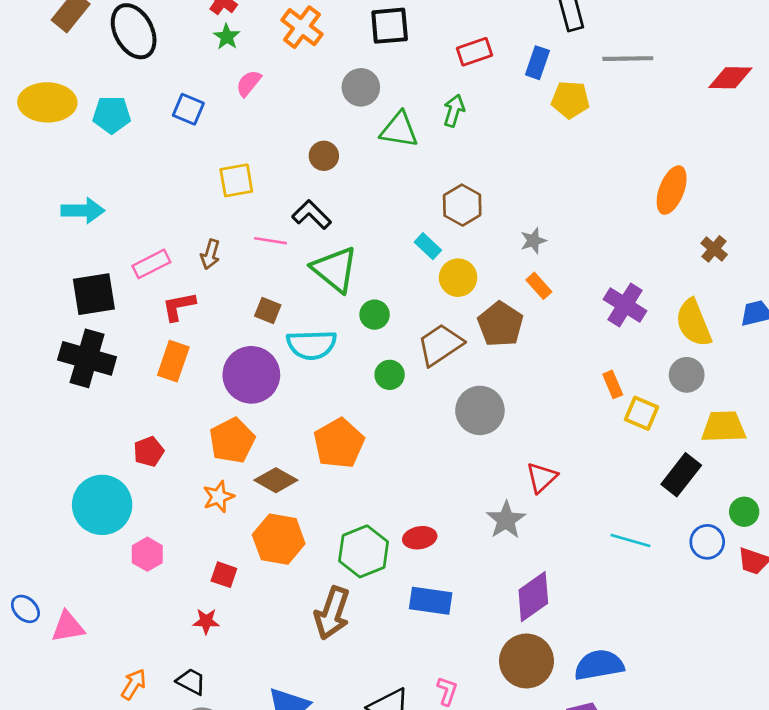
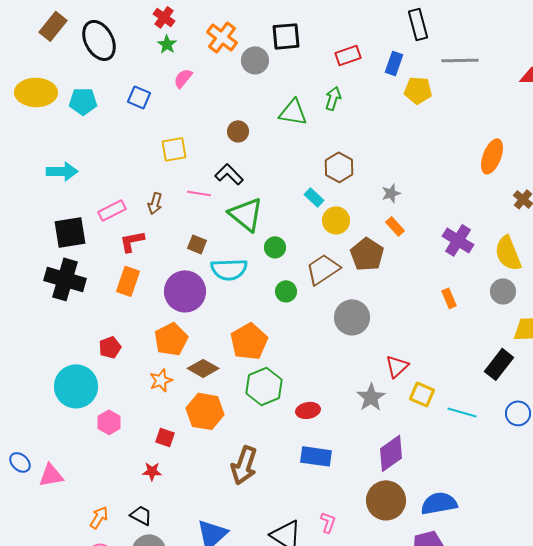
gray circle: (361, 87) -> (255, 60), moved
yellow square: (641, 413) -> (422, 394), moved
green hexagon: (364, 551) -> (264, 386), moved

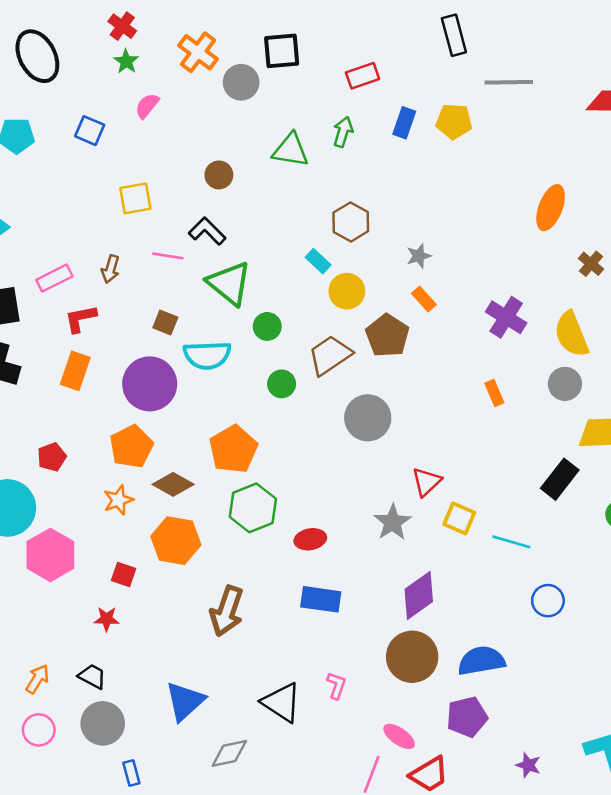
blue rectangle: (394, 63) -> (404, 123), moved
blue circle: (518, 413) -> (548, 601), moved
pink hexagon: (109, 422) -> (50, 555), size x1.6

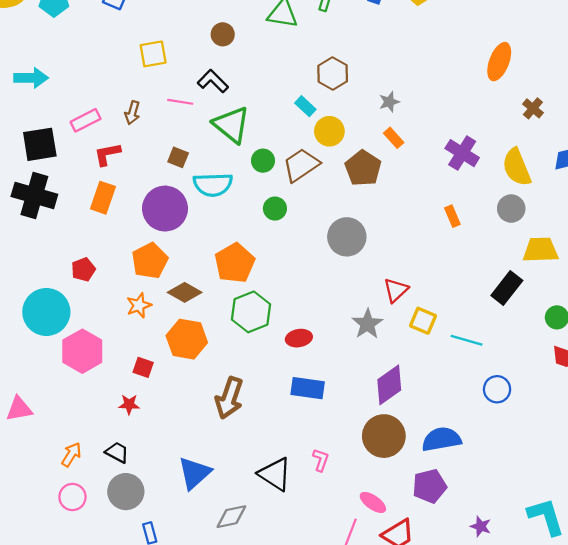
brown trapezoid: (330, 355) -> (301, 165), moved

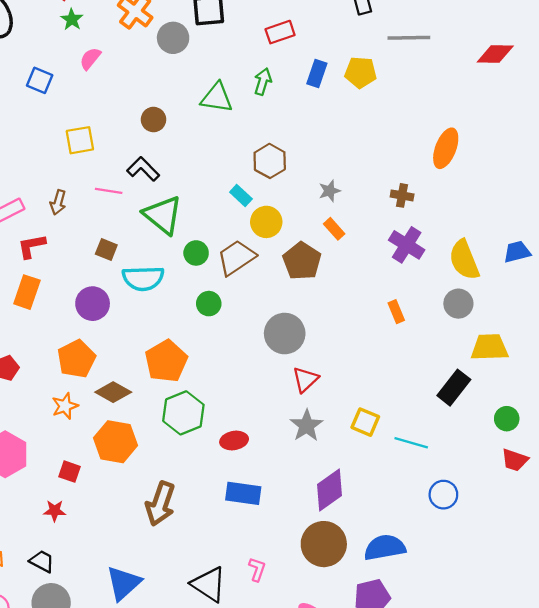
brown cross: (533, 108) -> (402, 195), moved, turned -30
purple circle: (165, 209) -> (93, 304), size x0.7
red triangle: (396, 290) -> (305, 380), moved

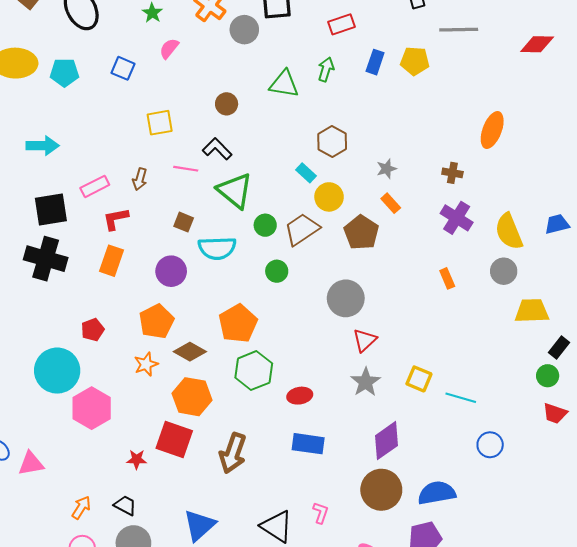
black rectangle: (454, 388) -> (559, 348), moved, size x0.7
red square: (70, 472) -> (174, 440), moved, size x1.8

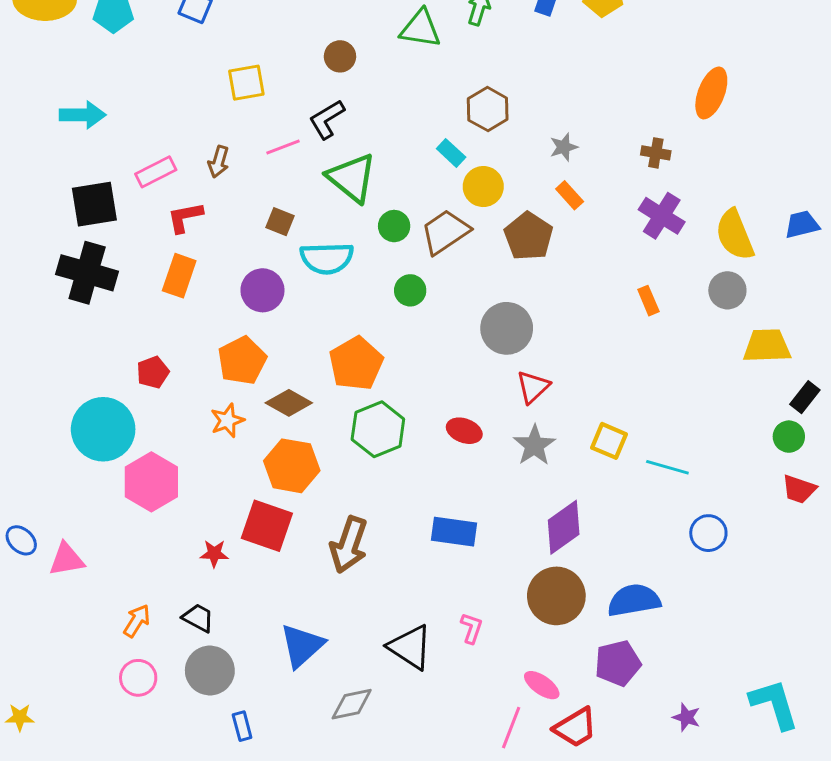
black L-shape: (217, 149) -> (327, 119), turned -76
pink line: (186, 169) -> (283, 147), turned -30
red ellipse: (300, 396) -> (464, 431), moved, turned 30

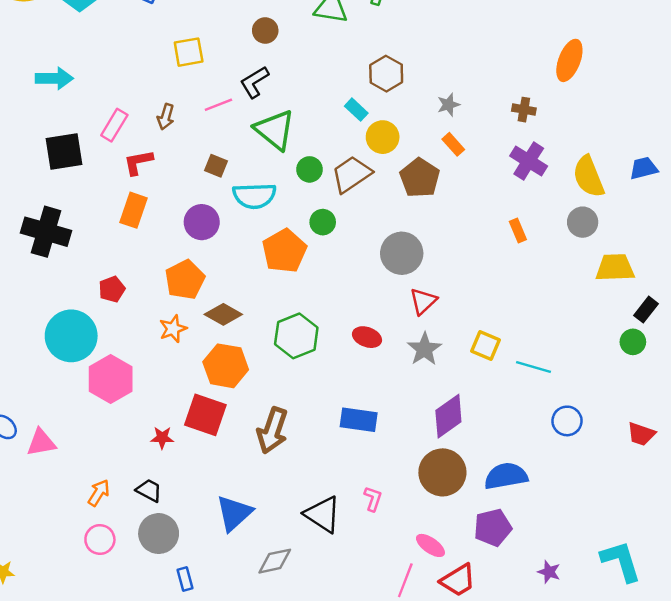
pink rectangle: (156, 172) -> (114, 125), turned -32
black cross: (87, 273) -> (46, 232), moved
orange pentagon: (356, 363) -> (284, 251), moved
red trapezoid: (799, 489) -> (641, 434), moved

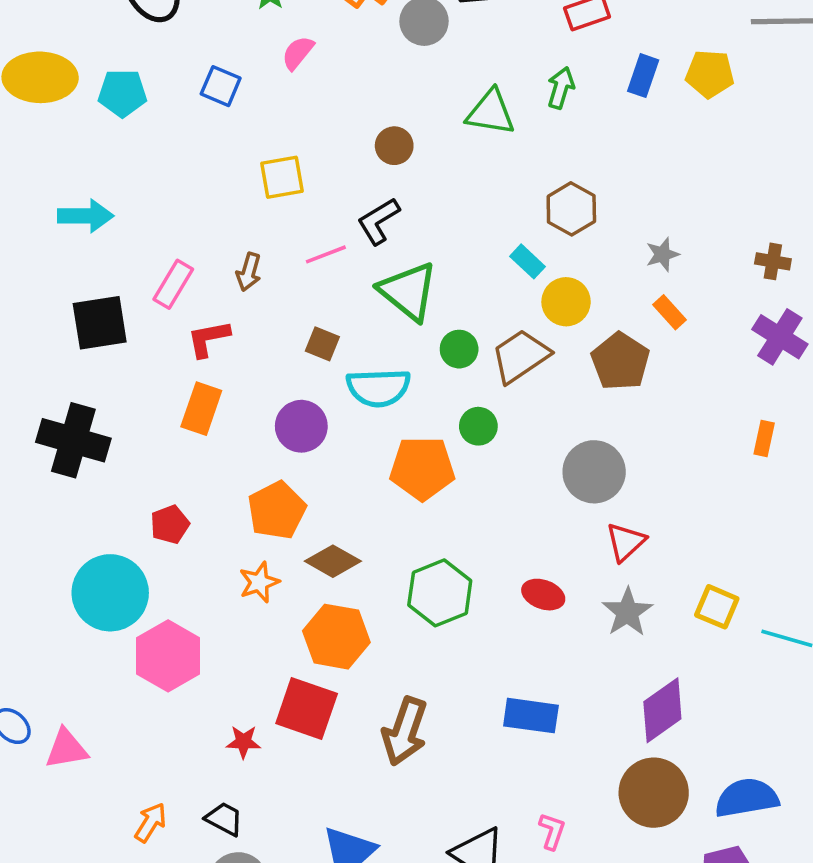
orange rectangle: (518, 230) -> (764, 438), turned 35
orange pentagon: (284, 251) -> (422, 468), turned 30

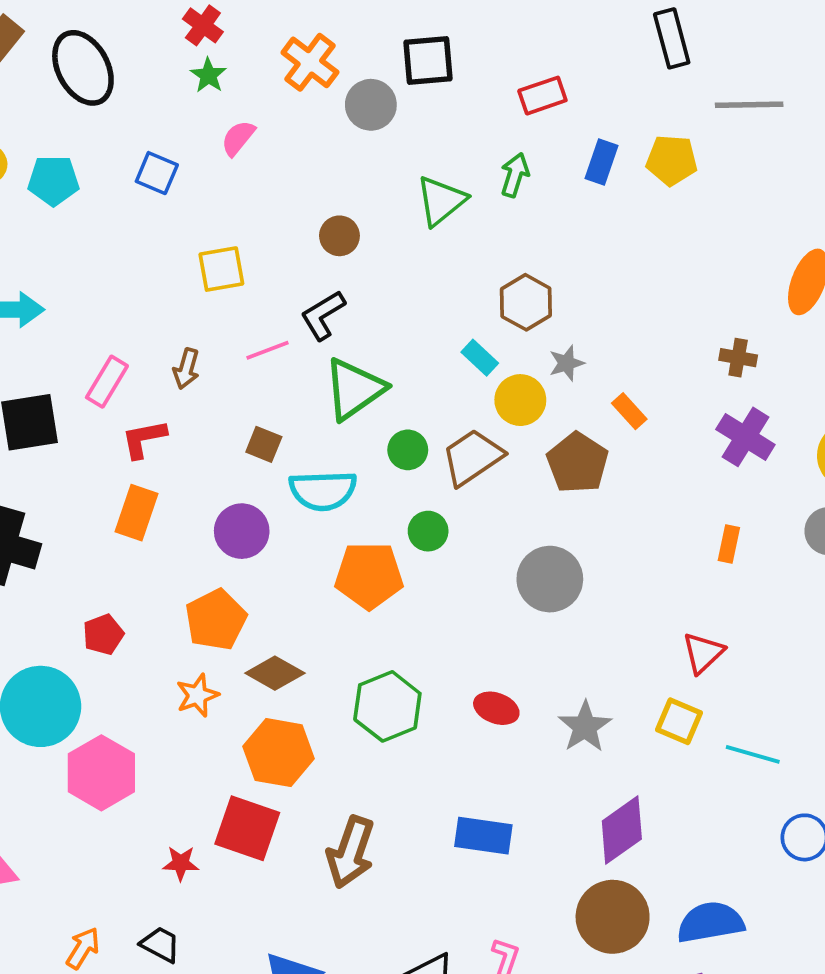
green triangle: (491, 112) -> (441, 201), turned -48
gray star: (662, 254) -> (566, 363), moved
green triangle: (408, 291) -> (354, 389), turned 46
red triangle: (626, 542) -> (703, 653), moved

